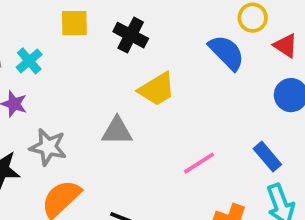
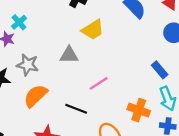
cyan cross: (29, 61) -> (19, 22), moved
pink line: (199, 163) -> (99, 83), moved

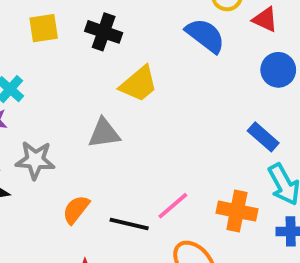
pink line: (99, 83) -> (173, 206), moved
orange semicircle: (36, 96) -> (76, 210), moved, size x0.7

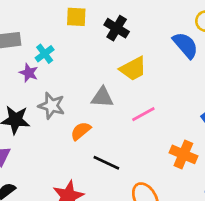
pink line: (173, 206) -> (143, 114), moved
orange semicircle: (76, 210) -> (81, 131), moved
orange cross: (237, 211) -> (183, 154), moved

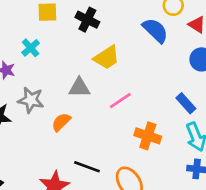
cyan cross: (45, 54) -> (31, 48), moved
orange cross: (183, 154) -> (148, 136), moved
black line: (106, 163) -> (87, 167), moved

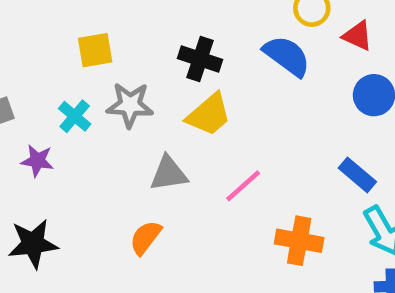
black cross: (87, 20) -> (200, 59), moved
gray star: (31, 100) -> (130, 105), moved

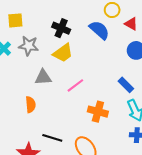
orange semicircle: (145, 238) -> (31, 105), turned 133

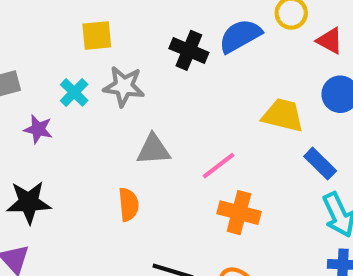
blue semicircle: (99, 30) -> (240, 36), moved, turned -70
yellow trapezoid: (63, 53) -> (283, 115), moved, turned -130
orange cross: (98, 112) -> (239, 213), moved

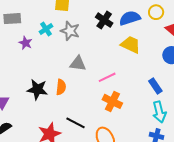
yellow trapezoid: (283, 115) -> (131, 45), moved
black star: (29, 202) -> (37, 89), moved

